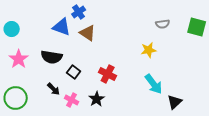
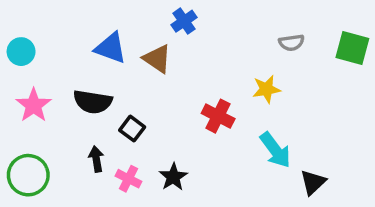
blue cross: (79, 12) -> (184, 21), moved
red cross: (108, 74) -> (218, 116), moved
black arrow: (54, 89) -> (96, 159), turned -144

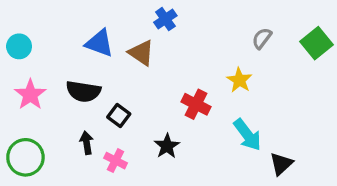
gray semicircle: (291, 43) -> (262, 38), turned 135
green square: (352, 48) -> (317, 43), turned 36
yellow star: (266, 89) -> (239, 80), turned -30
black star: (173, 177) -> (167, 146), moved

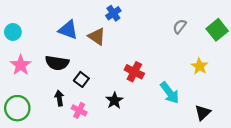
yellow star: (239, 80) -> (199, 66), moved
black triangle: (281, 164) -> (203, 113), moved

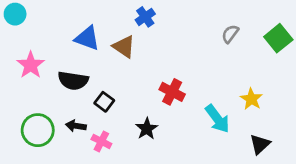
cyan circle: (13, 32) -> (15, 14), moved
pink star: (21, 65) -> (31, 65), moved
yellow star: (199, 66) -> (251, 99), moved
black arrow: (59, 98) -> (76, 126), turned -72
green circle: (17, 108) -> (38, 130), moved

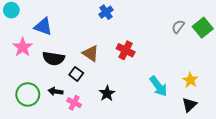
gray semicircle: (230, 34) -> (178, 27), moved
blue triangle: (87, 38) -> (43, 27), moved
brown triangle: (124, 47) -> (91, 53), moved
red cross: (172, 92) -> (126, 50), moved
yellow star: (251, 99) -> (190, 80), moved

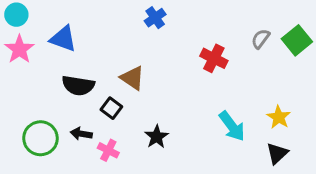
pink star: (23, 47) -> (19, 49), moved
red cross: (126, 50) -> (214, 58), moved

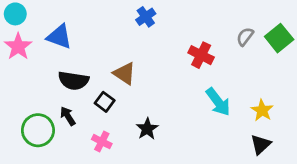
cyan arrow: (232, 126) -> (218, 102), moved
black arrow: (81, 134) -> (68, 116), moved, turned 48

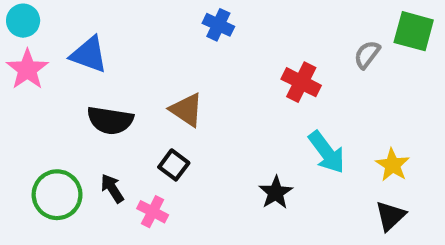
blue cross: (146, 17) -> (218, 25), turned -30
green square: (279, 38) -> (414, 31), moved, turned -36
black square: (105, 102) -> (174, 165), moved
black arrow: (68, 116) -> (112, 188), moved
black star: (147, 129) -> (276, 193), moved

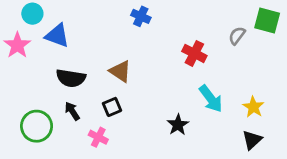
cyan circle: (23, 21) -> (32, 14), moved
black square: (174, 165) -> (112, 107), turned 30
black arrow: (112, 188) -> (72, 111), moved

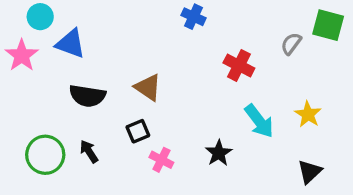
blue cross: (141, 16) -> (193, 17), moved
yellow star: (253, 107) -> (308, 114), moved
black arrow: (72, 111) -> (89, 151), moved
pink cross: (98, 137) -> (161, 160), moved

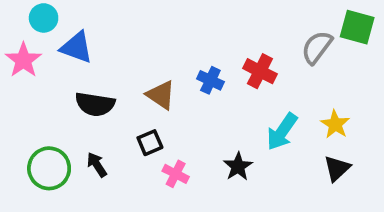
blue cross: (193, 17) -> (210, 80), moved
gray semicircle: (291, 44) -> (317, 47), size x1.4
cyan arrow: (259, 121) -> (282, 132), turned 72
black triangle: (310, 172) -> (337, 168), moved

